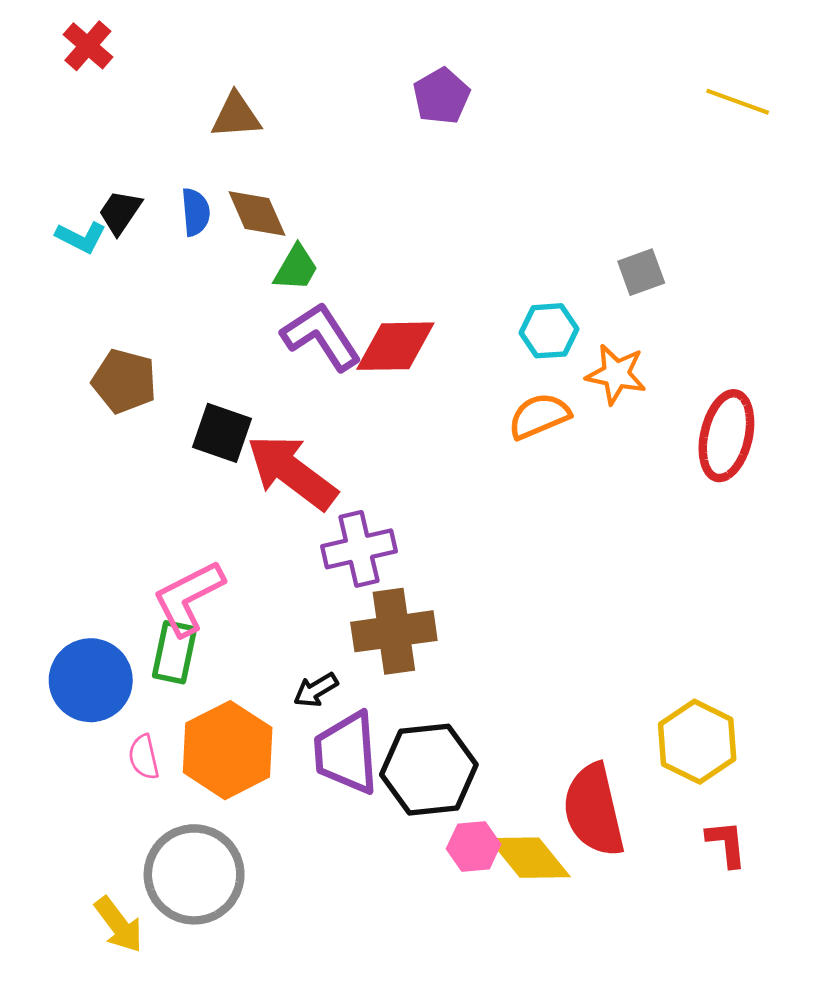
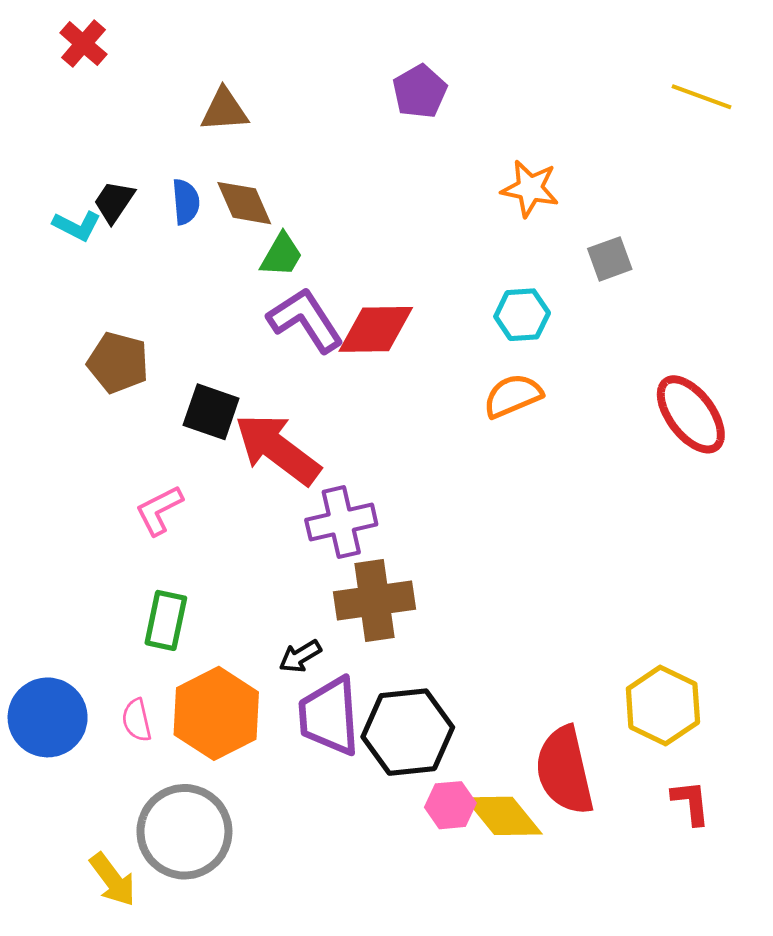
orange star: (616, 374) -> (530, 188), moved
red ellipse: (726, 436) -> (691, 414), turned -50
pink L-shape: (188, 598) -> (159, 510), moved, size x0.7
blue circle: (91, 680) -> (48, 717), moved

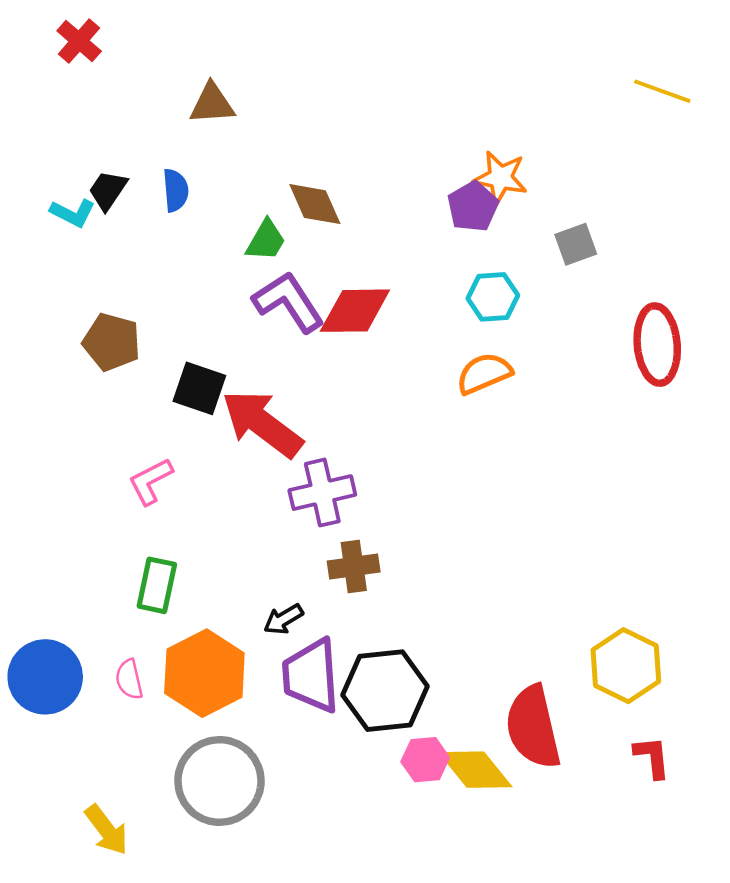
purple pentagon: (420, 91) -> (473, 207), moved
brown diamond: (244, 203) -> (315, 204), moved
red ellipse: (691, 414) -> (657, 345), moved, turned 32
brown cross: (375, 600) -> (354, 567), size x0.7
gray circle: (184, 832) -> (219, 781), moved

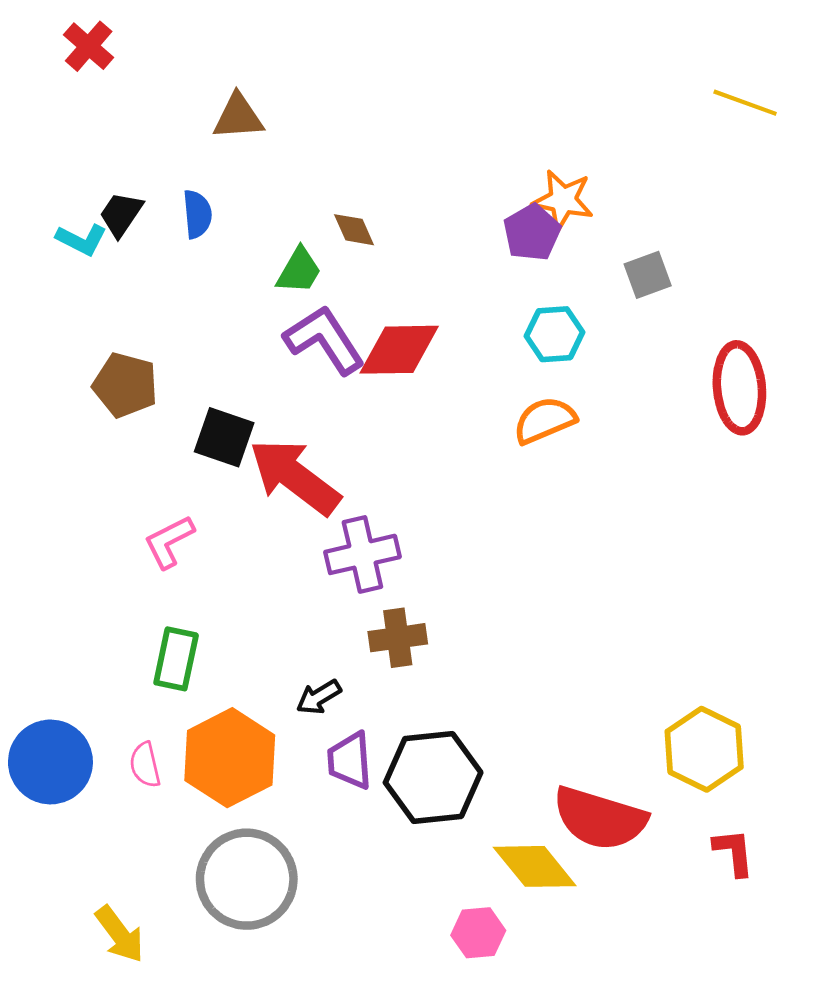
brown diamond: (315, 204) -> (354, 230), size x0.7
purple trapezoid: (311, 676) -> (350, 761), size x0.7
red semicircle: (533, 727) -> (600, 818), turned -60
pink hexagon: (425, 760) -> (478, 933), moved

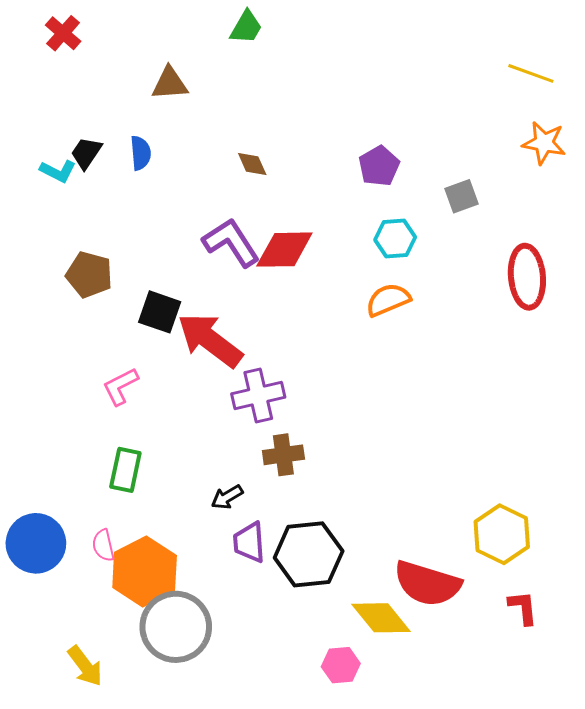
orange star: (563, 200) -> (544, 143), moved
green trapezoid: (299, 271) -> (246, 27), moved
orange hexagon: (230, 758) -> (145, 572), moved

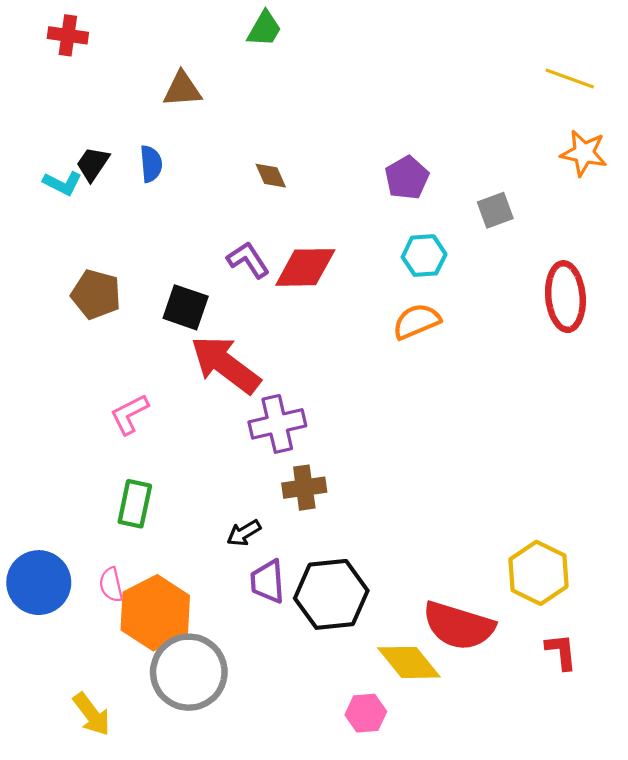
red cross: (63, 33) -> (68, 35), turned -33
purple L-shape: (231, 242) -> (248, 260), size x0.7
black square: (160, 312) -> (186, 307), moved

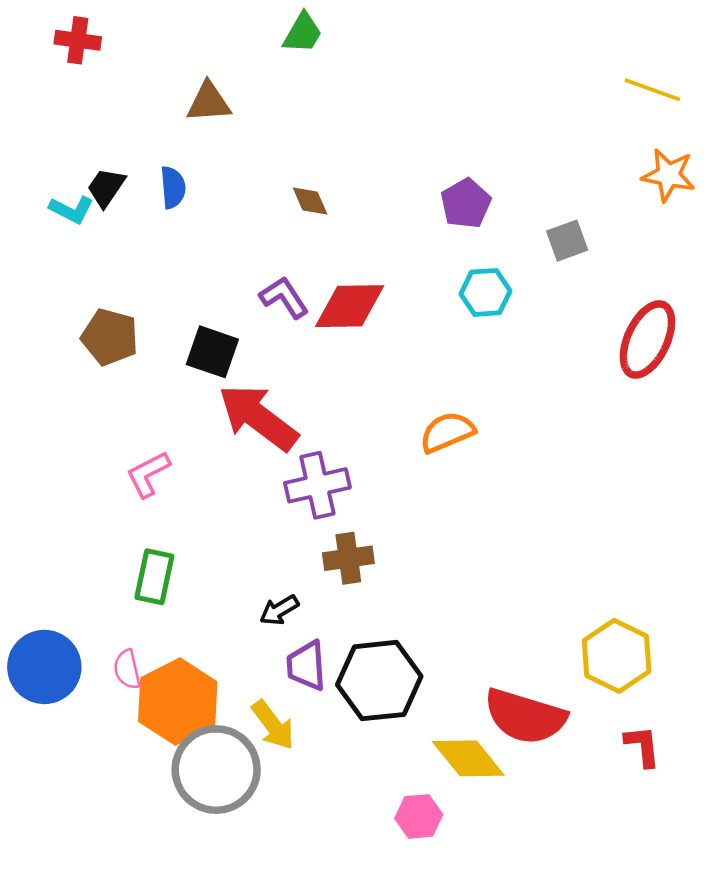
red ellipse: (565, 297) -> (647, 339), turned 30
orange semicircle: (417, 321) -> (447, 432), moved
yellow arrow: (92, 714) -> (273, 725), moved

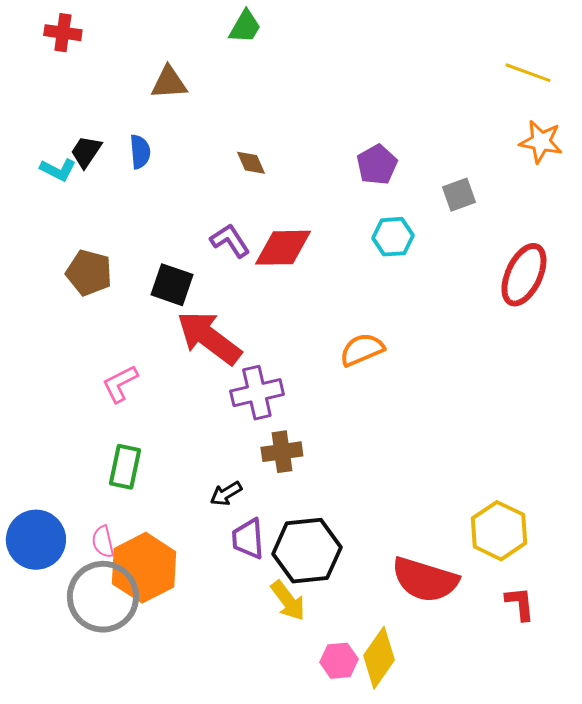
yellow arrow: (273, 725) -> (288, 601), moved
yellow diamond: (468, 758) -> (379, 658), moved, turned 74
gray circle: (216, 770) -> (103, 597), moved

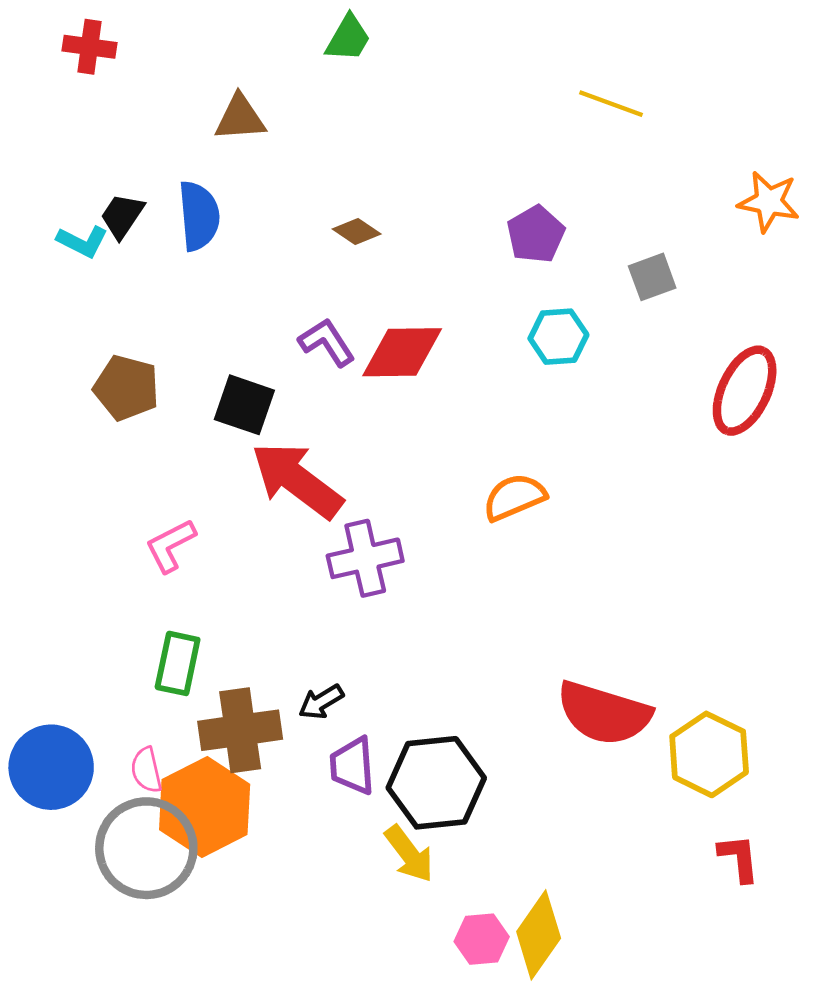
yellow line: (528, 73) -> (611, 104), moved
blue semicircle: (140, 152) -> (199, 216), size x1.4
brown diamond: (251, 163) -> (357, 231), turned -32
brown cross: (282, 452) -> (240, 730), moved, size x1.4
red semicircle: (425, 580) -> (604, 713), moved

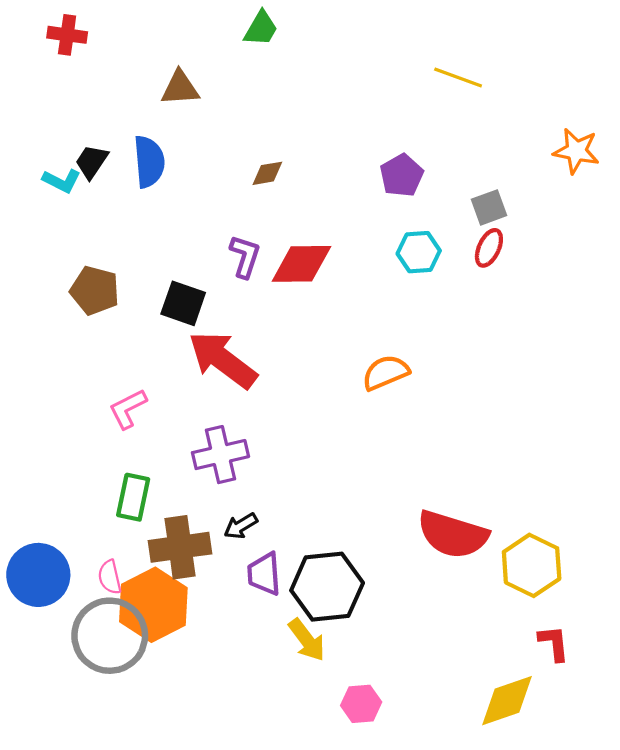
brown diamond: (357, 231) -> (267, 173), turned -44
purple L-shape: (327, 342) -> (245, 256), turned 51
red ellipse: (745, 391) -> (489, 248), moved, size x0.6
purple cross: (365, 558) -> (220, 455), moved
yellow diamond: (539, 935) -> (507, 701), moved, turned 36

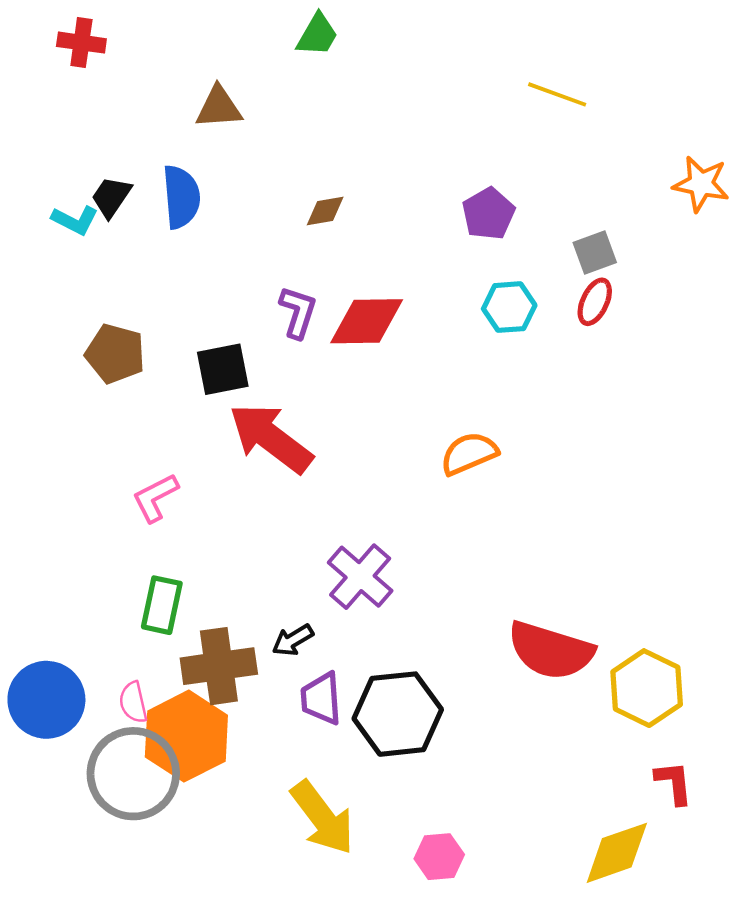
black square: (183, 303) -> (223, 369), turned -30
purple cross: (220, 455) -> (360, 577), moved, turned -36
yellow arrow: (307, 640) -> (323, 818), moved, size x1.4

